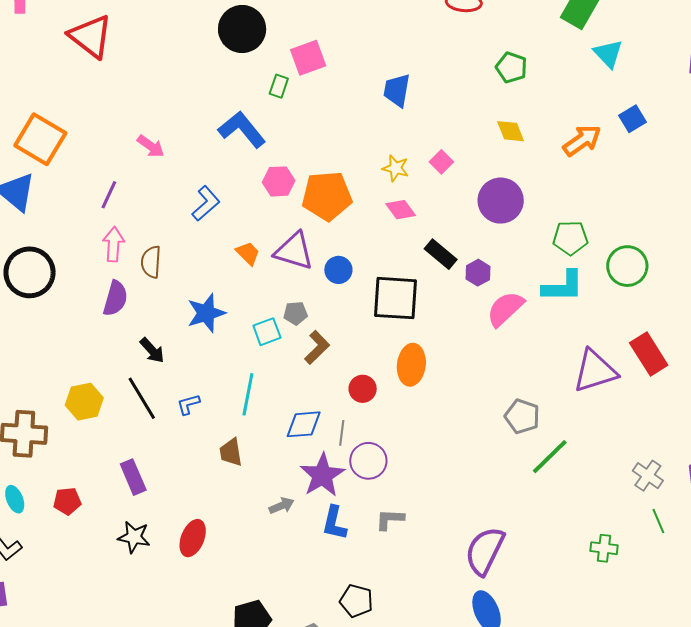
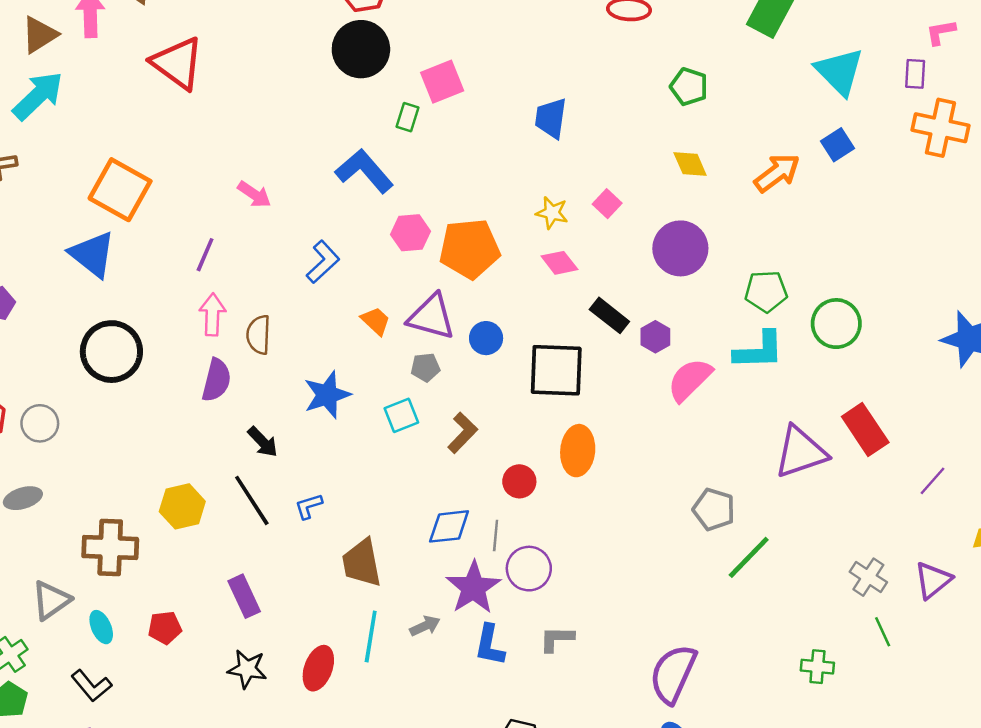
cyan triangle: (608, 54) -> (839, 72), moved, size x1.4
gray pentagon: (295, 313) -> (425, 367), moved
cyan line: (248, 394) -> (371, 636), moved
brown trapezoid: (231, 452) -> (362, 563), size x1.4

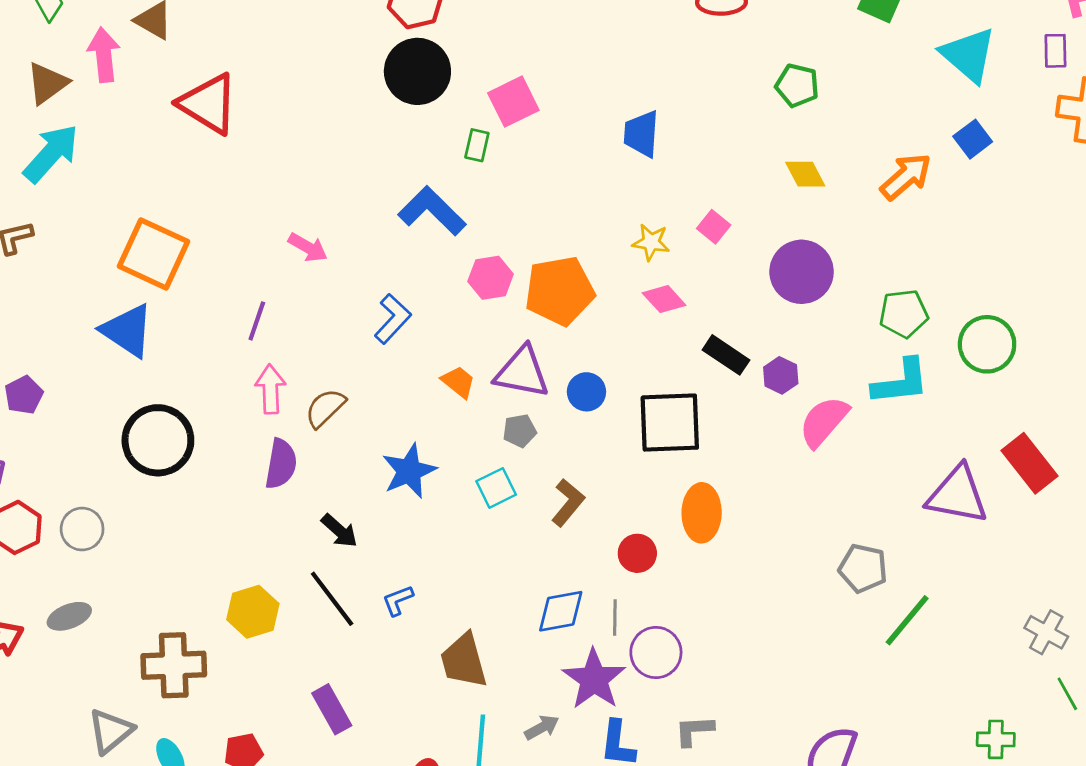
brown semicircle: (259, 335) -> (325, 408), turned 48
purple triangle: (801, 452) -> (957, 495), turned 34

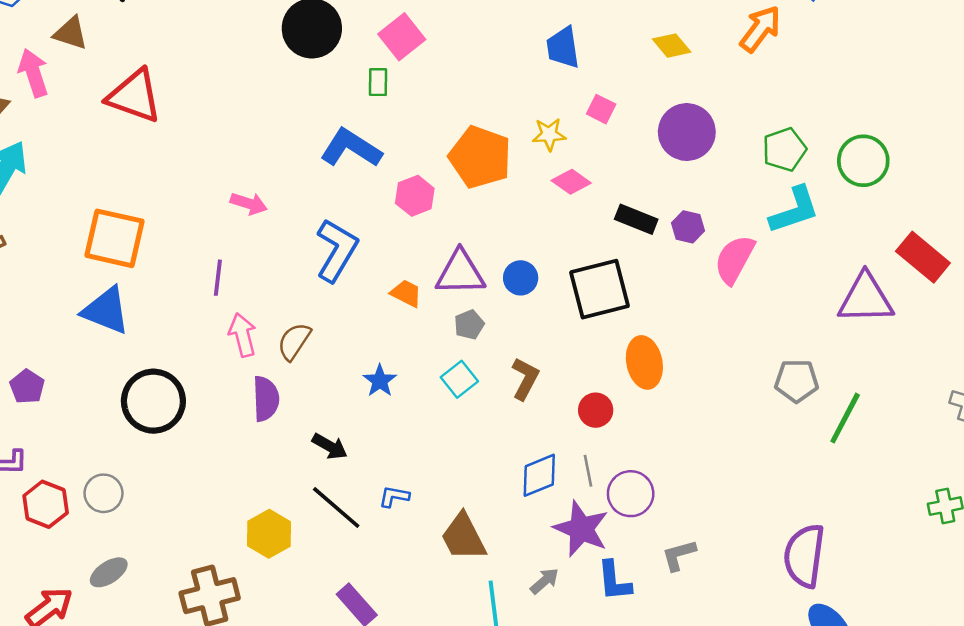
blue trapezoid: (641, 134) -> (563, 47), moved
orange pentagon: (560, 291) -> (480, 157), moved, turned -30
blue L-shape: (393, 319) -> (337, 250), size x1.4
blue star: (409, 471) -> (380, 381), size x0.7
blue L-shape: (398, 600) -> (394, 497), turned 44

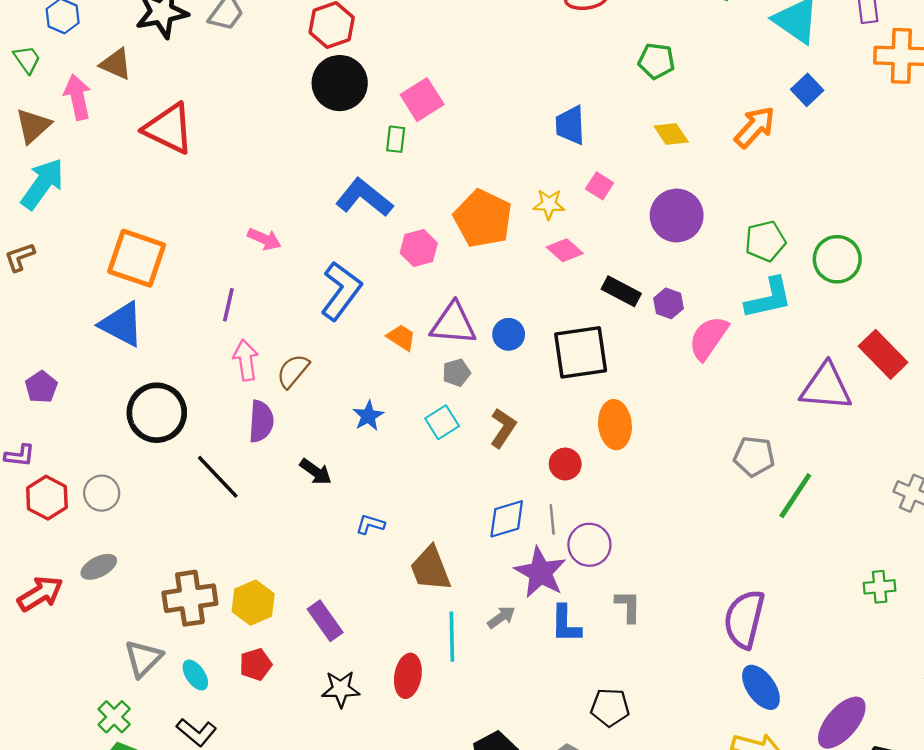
black line: (336, 507) -> (218, 477), moved
yellow hexagon: (269, 534) -> (253, 603), moved
gray L-shape: (679, 555) -> (628, 606), turned 100

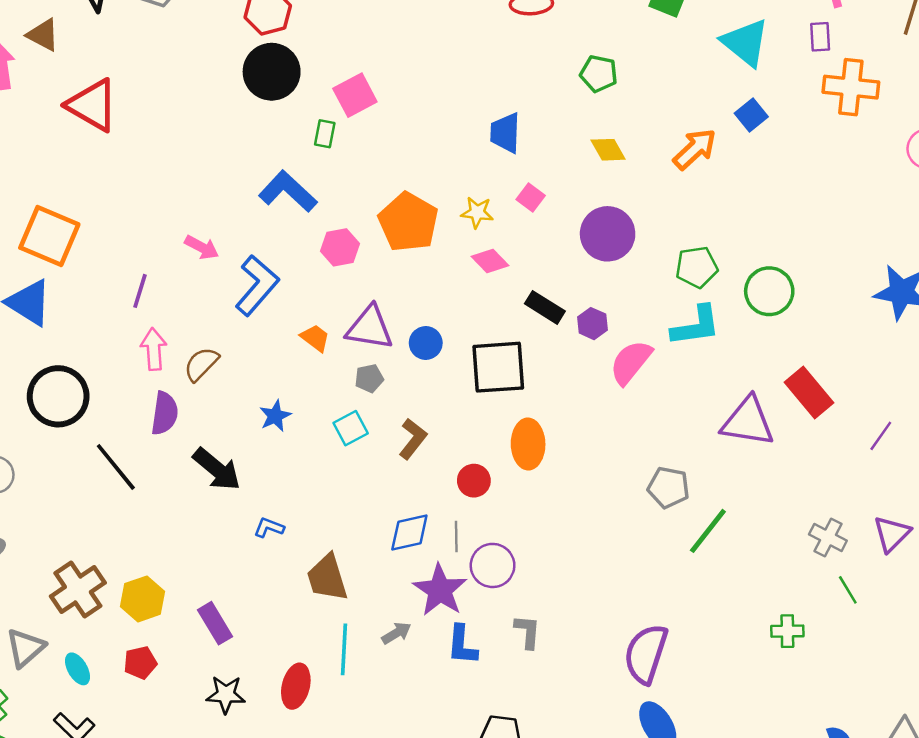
pink arrow: (264, 239) -> (202, 247), moved
black arrow: (316, 472) -> (217, 469), size x1.5
brown cross: (190, 598) -> (78, 589), turned -30

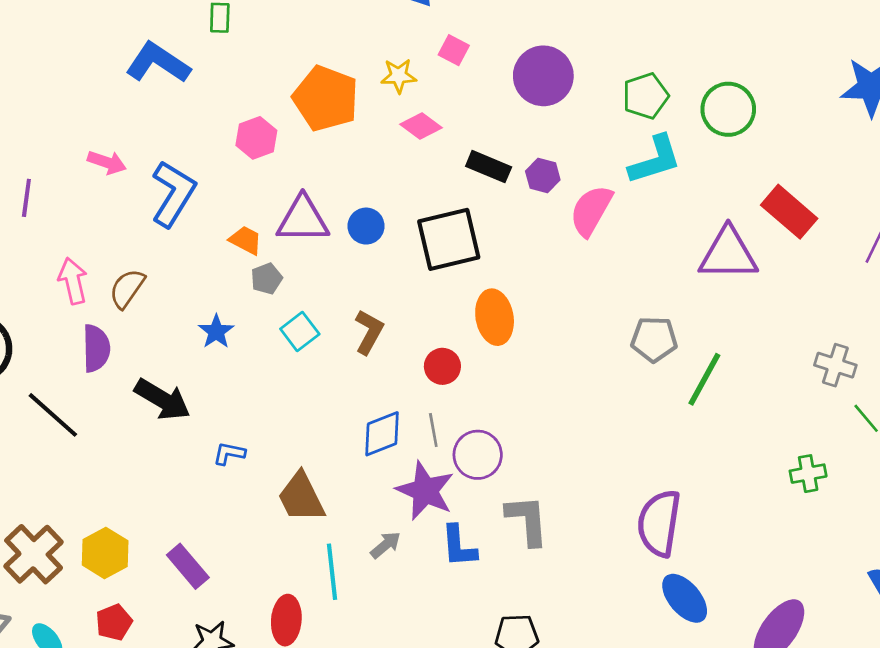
blue L-shape: (288, 191) -> (158, 63), moved
purple line: (140, 291) -> (26, 198), moved
gray pentagon: (369, 378) -> (267, 279), moved
gray L-shape: (528, 632) -> (527, 520), size x1.4

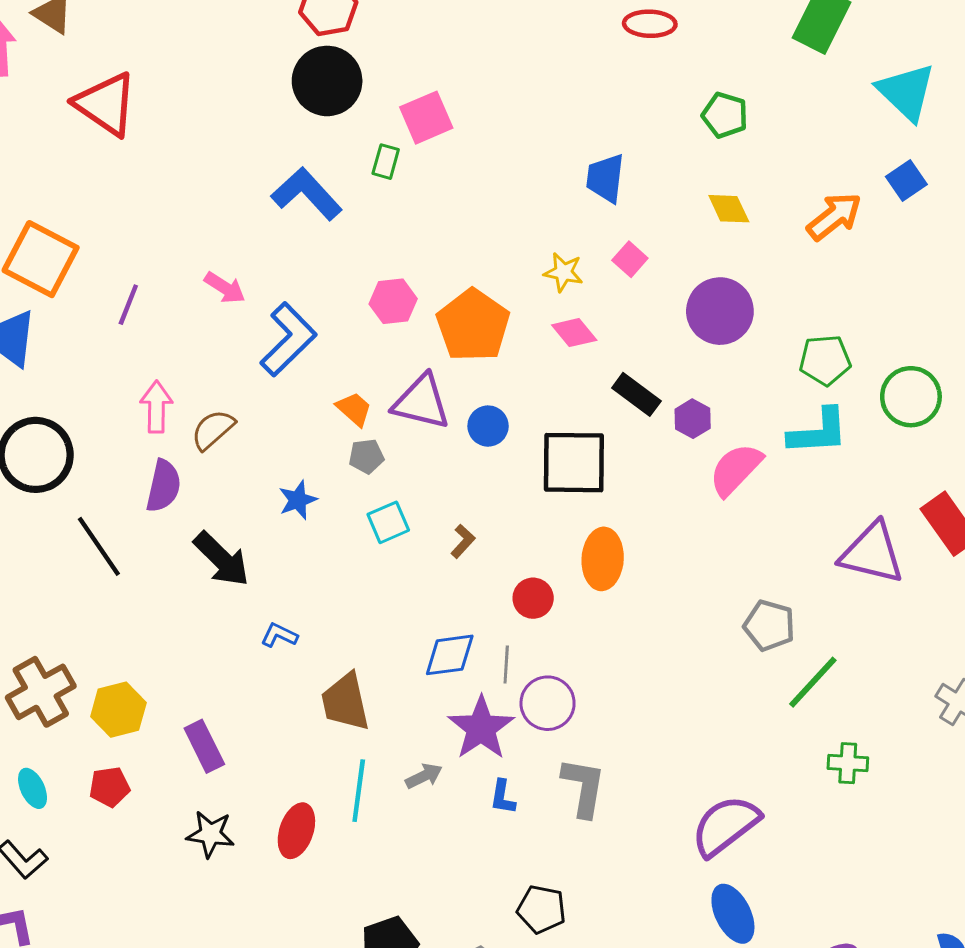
orange pentagon: (326, 98) -> (473, 325), moved
brown L-shape: (369, 332) -> (463, 541), size x0.7
green cross: (808, 474) -> (848, 763), moved
purple semicircle: (659, 523) -> (725, 826), turned 30
blue L-shape: (459, 546) -> (503, 797), size x0.7

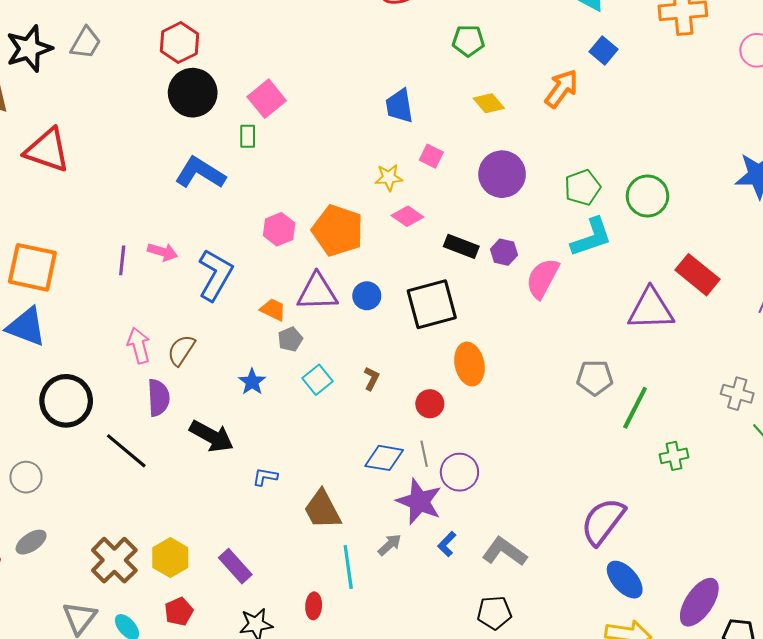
purple line: (128, 305) -> (122, 260), moved
blue diamond: (450, 655) -> (384, 458), turned 33
gray L-shape: (584, 787) -> (504, 552), moved, turned -48
blue L-shape: (503, 797) -> (447, 544), turned 50
red ellipse: (296, 831) -> (314, 606), size x0.7

